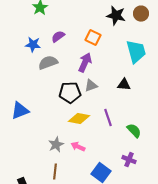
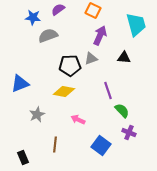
purple arrow: (85, 63) -> (100, 36), moved
yellow diamond: (79, 119) -> (64, 92), moved
green semicircle: (134, 131) -> (122, 110), moved
gray star: (56, 145) -> (37, 114), moved

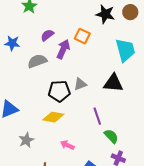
blue star: (33, 18) -> (12, 43), moved
purple arrow: (100, 36) -> (63, 49), moved
black triangle: (124, 58) -> (113, 83), size x1.5

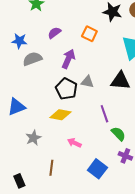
purple arrow: (63, 49) -> (68, 59), moved
gray semicircle: (37, 61) -> (32, 59), moved
gray triangle: (80, 84) -> (87, 82), turned 32
black pentagon: (59, 91) -> (66, 89), turned 30

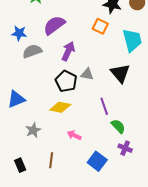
purple semicircle: (54, 33) -> (54, 25), size x1.6
orange square: (89, 34) -> (100, 26), moved
black triangle: (120, 81) -> (120, 73), turned 45
black rectangle: (19, 181) -> (20, 165), moved

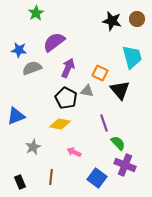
orange square: (100, 26) -> (100, 73), moved
purple cross: (125, 148) -> (125, 165), size x1.5

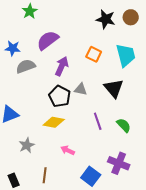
orange square: (100, 73) -> (94, 54), moved
green semicircle: (118, 143) -> (124, 125), moved

